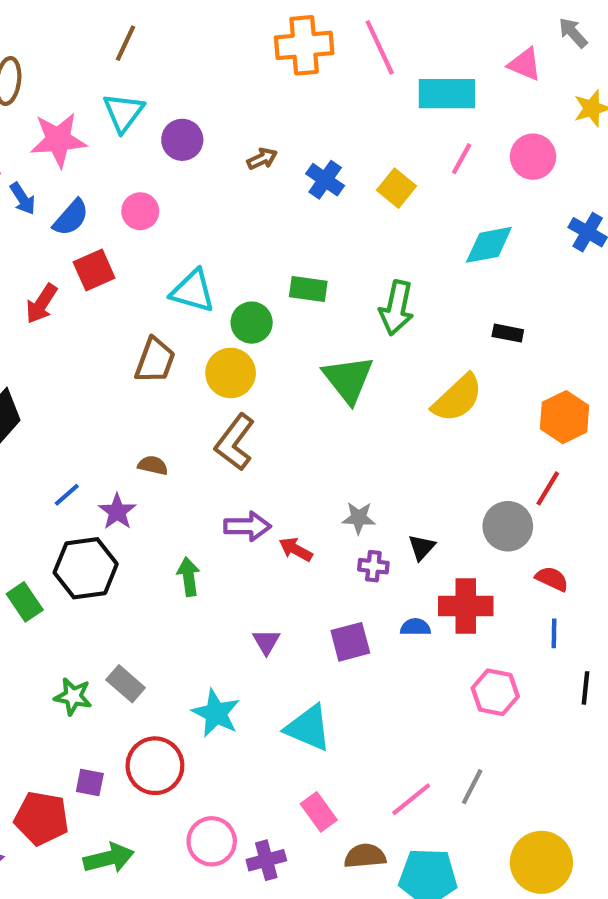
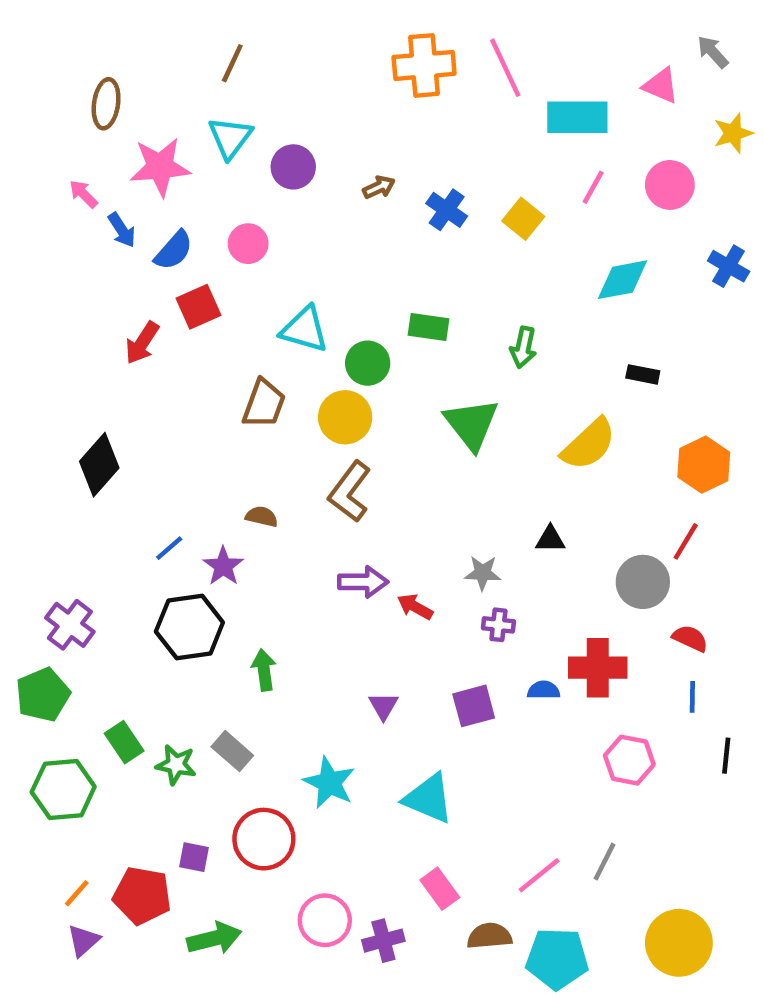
green arrow: (396, 308) -> (523, 347), size x0.7
black triangle: (422, 547) -> (550, 539), moved, turned 48
green arrow: (189, 577) -> (264, 670), moved
green rectangle: (25, 602) -> (124, 742), moved

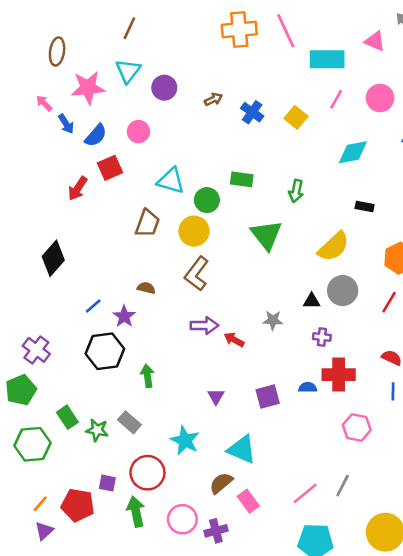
gray circle: (643, 582) -> (343, 291), moved
purple cross: (498, 625) -> (322, 337), moved
brown semicircle: (489, 936) -> (221, 483), moved, turned -35
green arrow: (214, 938) -> (136, 511), moved, turned -88

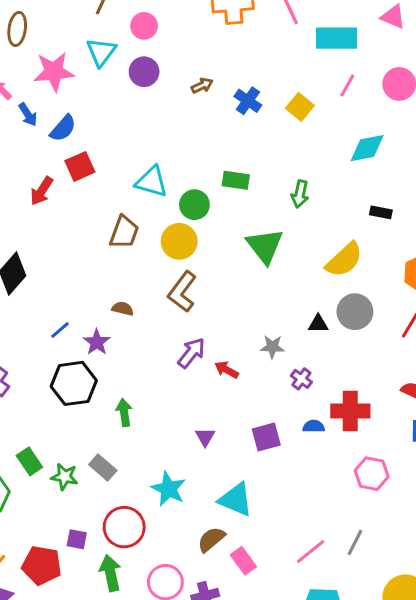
pink circle: (138, 132) -> (144, 26), moved
purple arrow: (204, 325) -> (191, 353), turned -52
purple cross: (322, 337) -> (301, 379), moved, turned 30

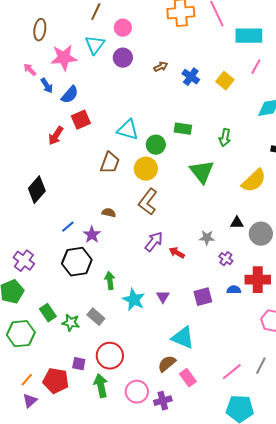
gray circle: (355, 312) -> (261, 234), moved
cyan star: (168, 489) -> (134, 300), moved

